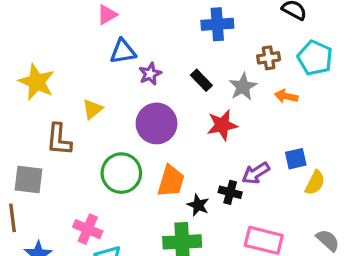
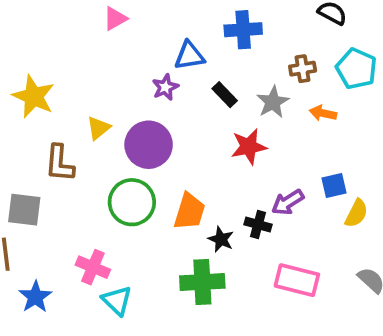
blue triangle: (123, 51) -> (189, 56), moved
purple circle: (157, 123) -> (149, 145), moved

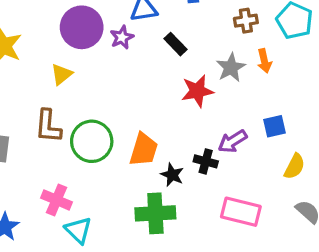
gray star: (273, 102) -> (231, 68), moved
orange arrow: (323, 113) -> (264, 61), turned -115
purple circle: (149, 145) -> (82, 27), moved
brown L-shape: (60, 163) -> (48, 126), moved
yellow semicircle: (356, 213) -> (295, 166), moved

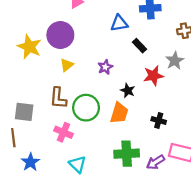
purple circle: (82, 27) -> (60, 35), moved
purple star: (122, 37) -> (105, 67), moved
purple arrow: (232, 141) -> (155, 162), moved
black star: (172, 175) -> (128, 91), moved
pink cross: (56, 200) -> (64, 132), moved

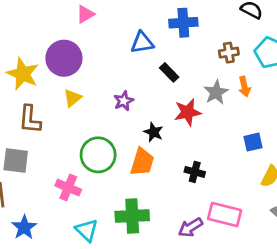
brown L-shape: (58, 98) -> (30, 119), moved
green cross: (127, 154) -> (132, 216), moved

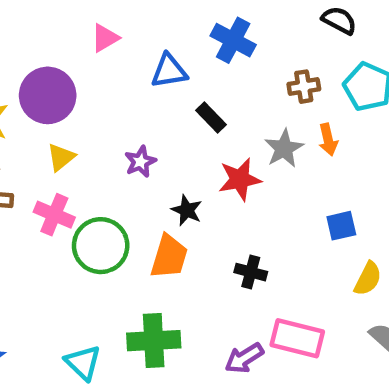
pink triangle: (85, 14) -> (105, 38), moved
blue cross: (183, 23) -> (233, 40), turned 32
pink cross: (68, 188) -> (54, 215), moved

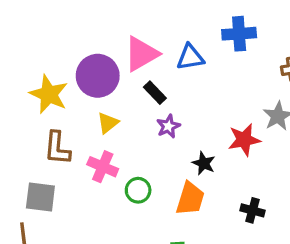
pink triangle: (105, 38) -> (141, 54), moved, size x1.6
blue cross: (233, 40) -> (239, 34), turned -32
black rectangle: (211, 117) -> (155, 93), moved
green circle: (101, 246) -> (138, 190), size x0.6

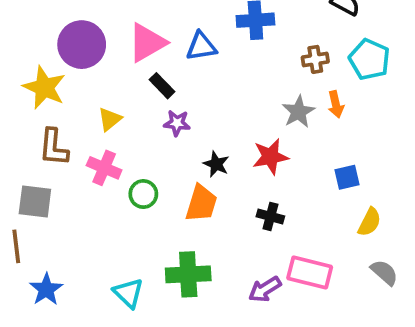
purple circle: (98, 76) -> (82, 45), moved
purple star: (168, 126) -> (177, 123), turned 30
red star: (244, 140) -> (270, 157), moved

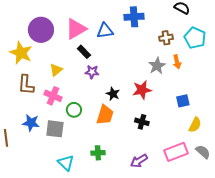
gray square: (35, 201) -> (55, 129), moved
pink rectangle: (310, 273) -> (176, 152), moved, turned -35
green cross: (188, 274) -> (98, 153), size x0.6
blue star: (46, 289) -> (31, 123), moved, turned -30

